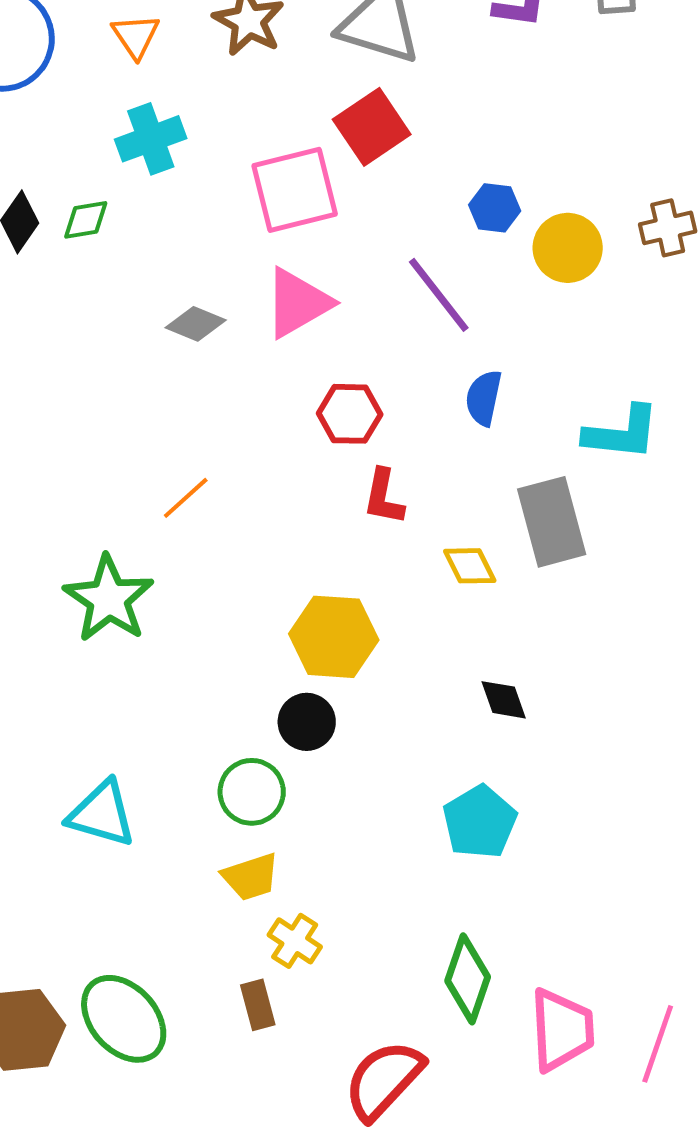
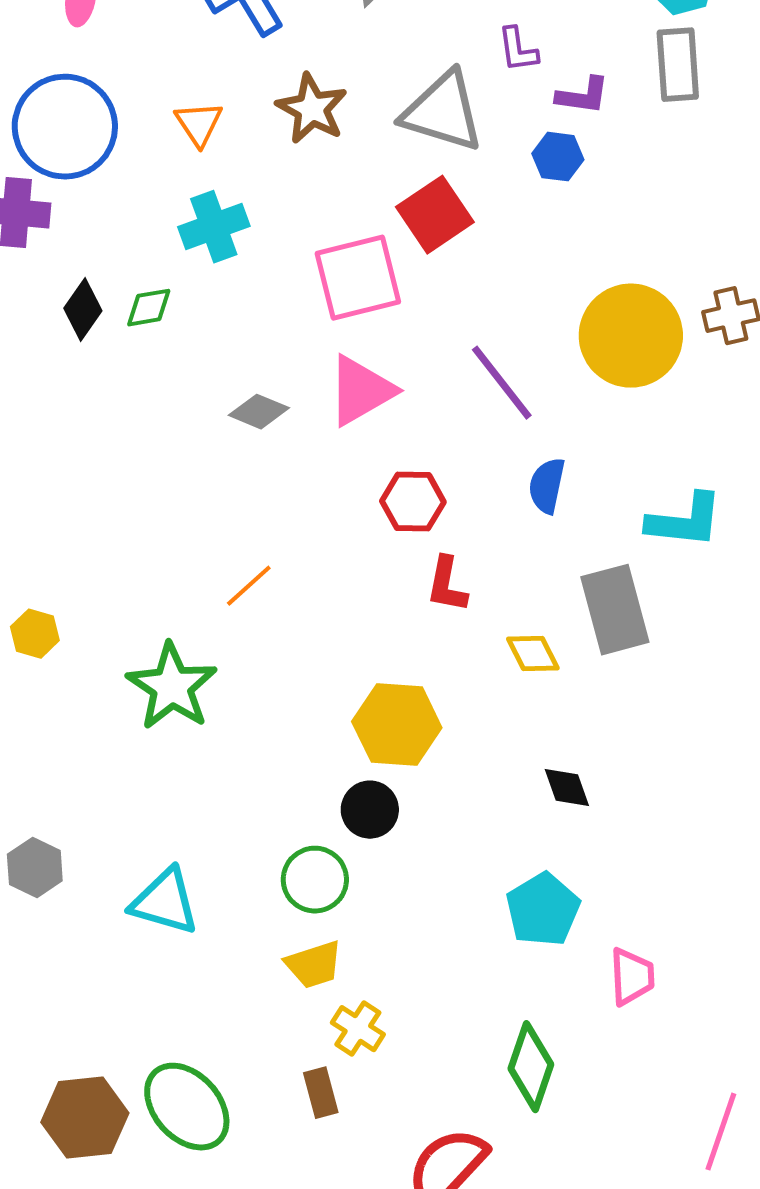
blue hexagon: (495, 208) -> (558, 157), moved
yellow circle: (568, 248) -> (631, 336), size x1.5
pink trapezoid: (562, 1030) -> (632, 977), moved, size x0.7

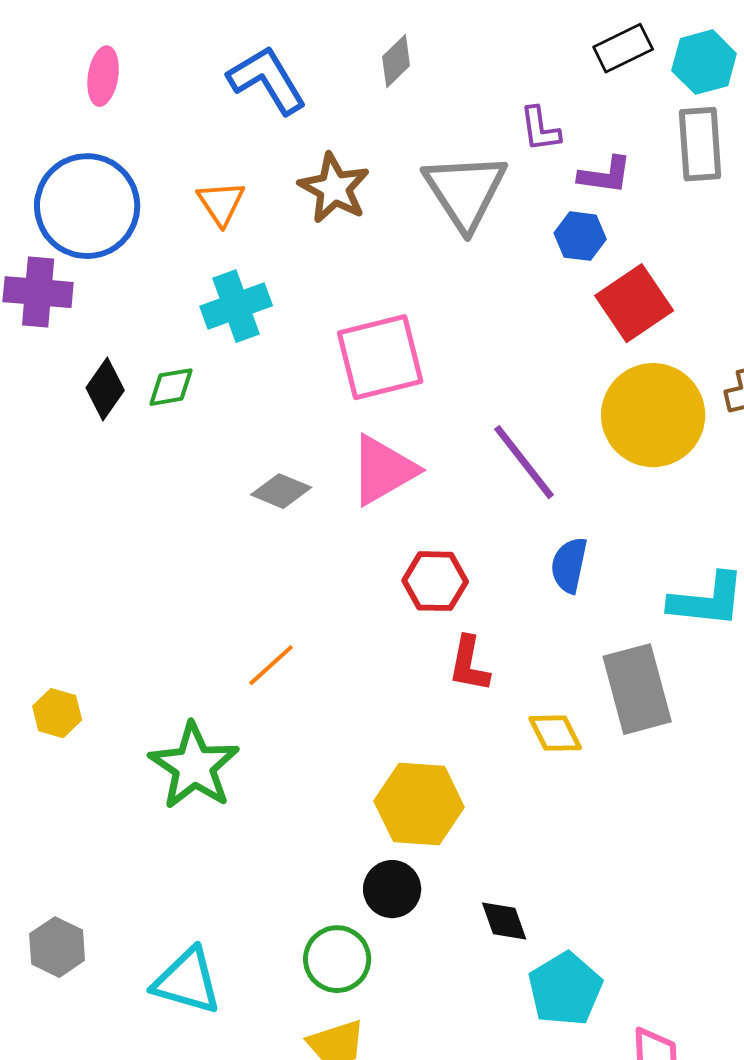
gray triangle: (443, 112) -> (465, 191), turned 40
red square: (435, 215) -> (634, 303), moved
black diamond: (567, 788) -> (504, 921), moved

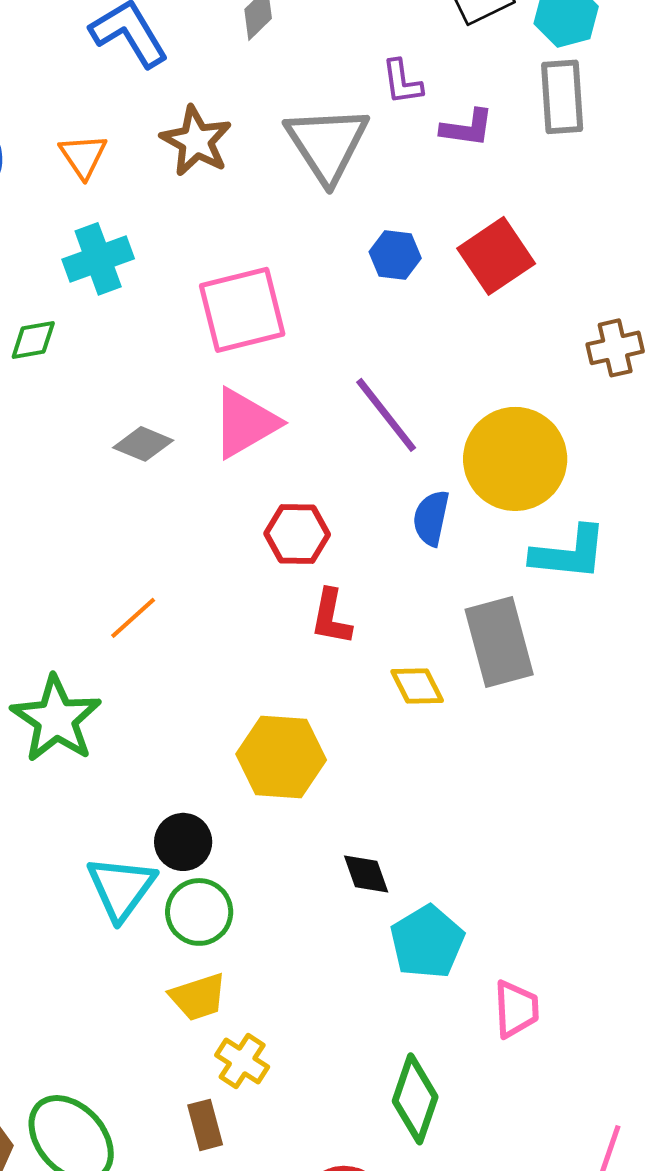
blue hexagon: (580, 236) -> (395, 255), moved
yellow circle: (653, 415) -> (515, 459), moved
black circle: (392, 889) -> (183, 842), moved
cyan triangle: (187, 981) -> (121, 888), moved, turned 50

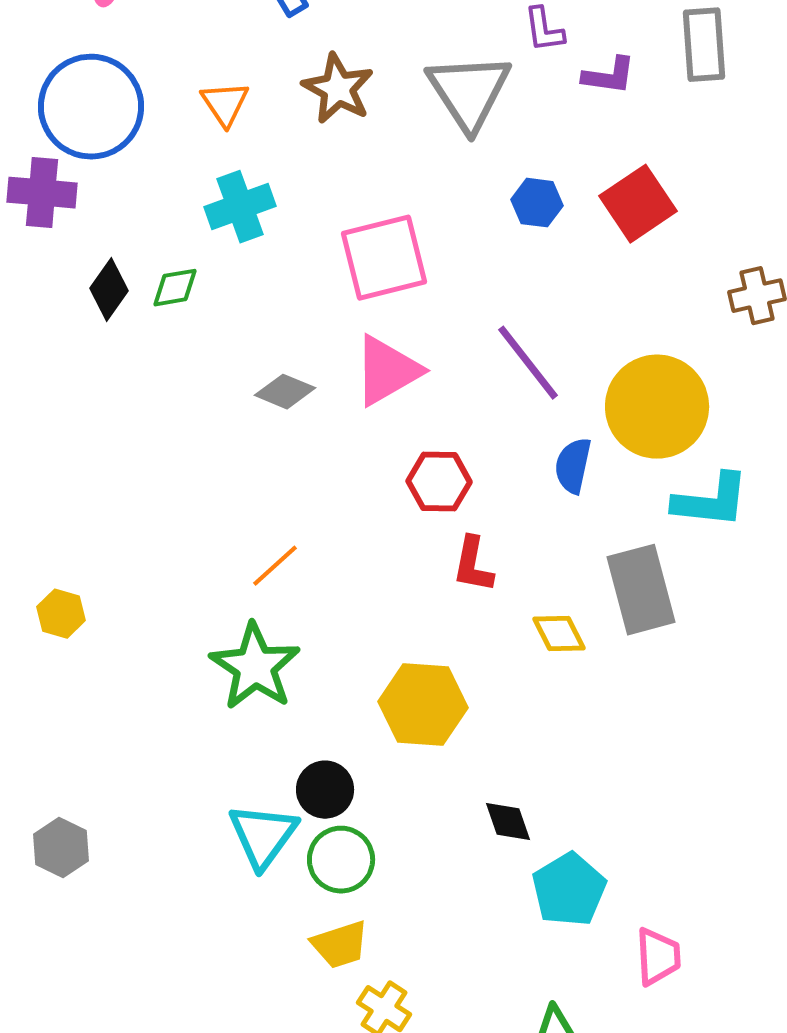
green star: (56, 719) -> (255, 667), moved

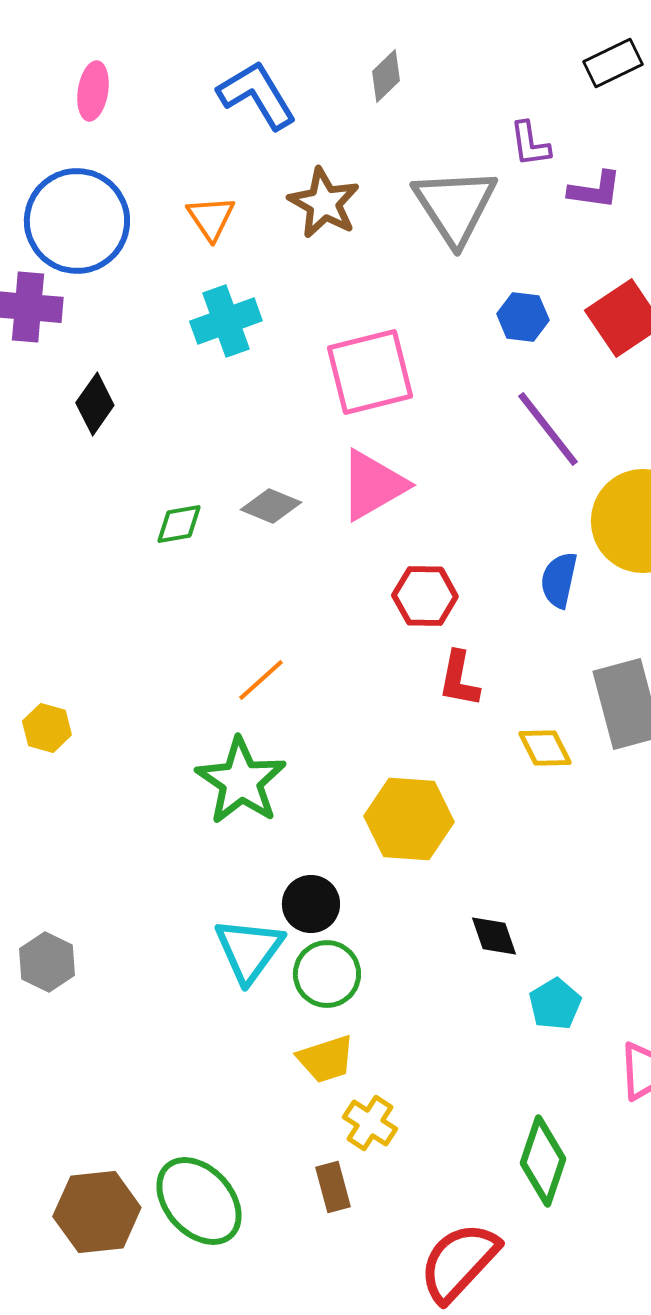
green diamond: (175, 288) -> (179, 524), moved
purple line: (528, 363) -> (548, 429), moved
cyan pentagon: (569, 890) -> (555, 1004), size x0.7

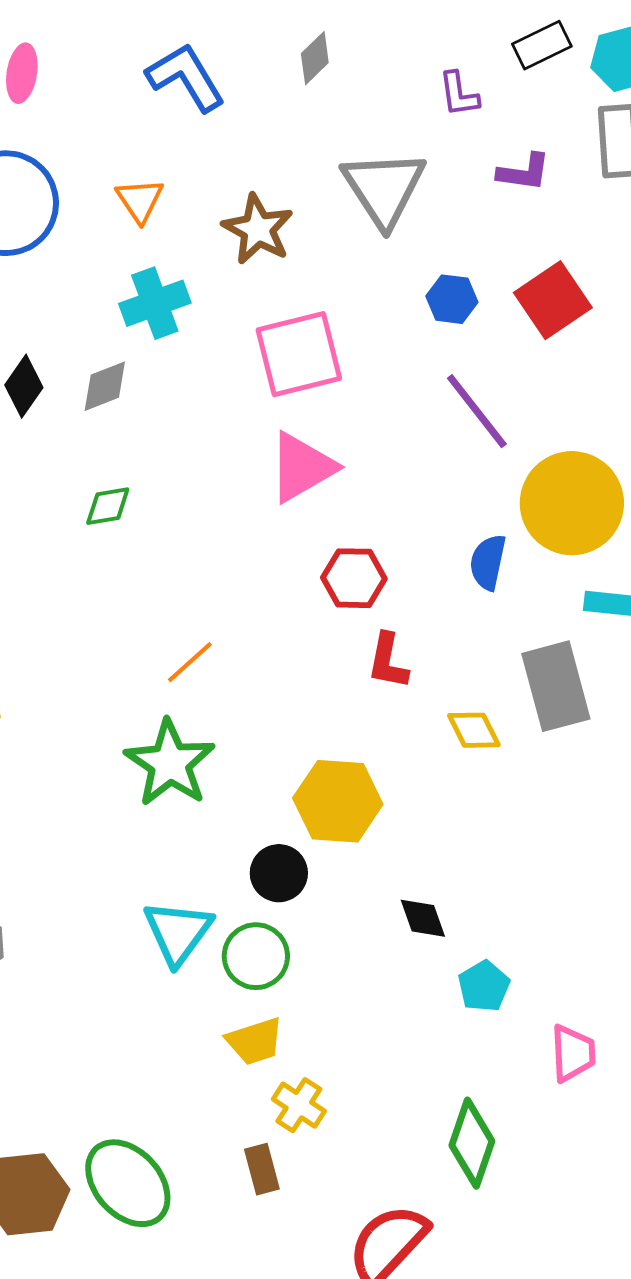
purple L-shape: (530, 144) -> (459, 94), moved
brown star: (324, 203) -> (258, 229), moved
gray diamond: (271, 506) -> (105, 386), moved, turned -44
black circle: (311, 904) -> (279, 873), moved

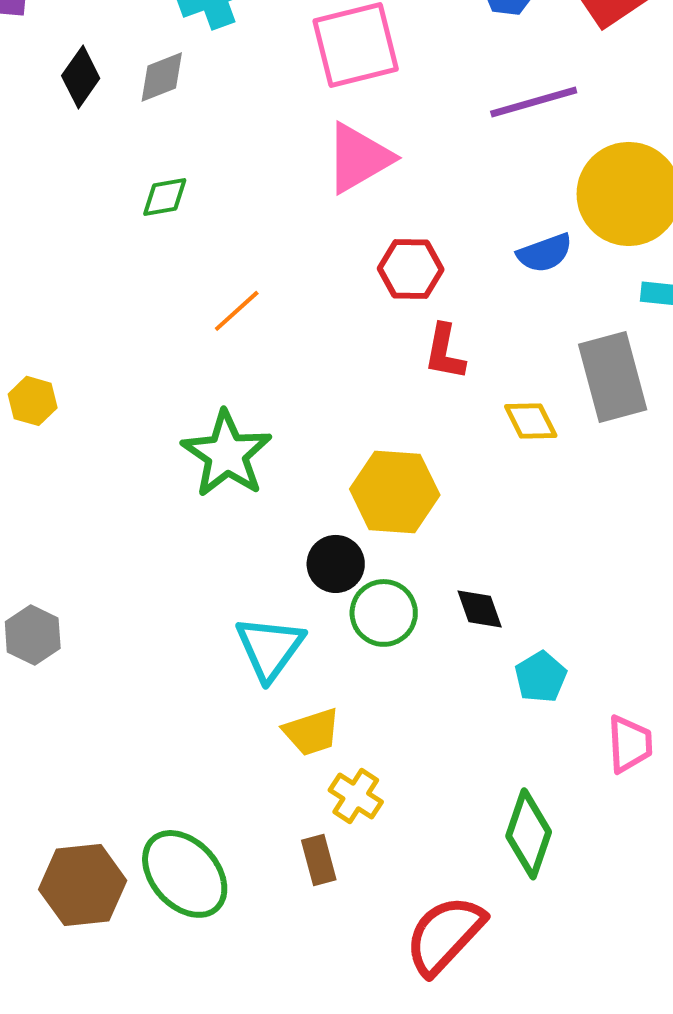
purple line: (477, 411) -> (534, 102), turned -68
blue semicircle: (488, 562) -> (545, 253), turned -122
orange line: (190, 662) -> (237, 311), moved
cyan triangle: (178, 932) -> (270, 648), moved
green circle: (256, 956) -> (384, 613), moved

